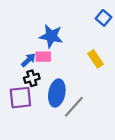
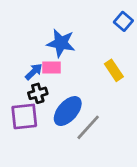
blue ellipse: (57, 93) -> (68, 111), turned 30

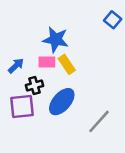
yellow rectangle: (114, 70) -> (67, 64), moved
blue arrow: (34, 72) -> (16, 66), moved
gray line: (88, 127) -> (99, 121), moved

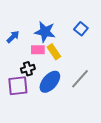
blue square: (113, 20) -> (81, 29), moved
blue arrow: (16, 66) -> (13, 37), moved
gray line: (99, 121) -> (80, 79), moved

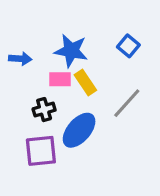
blue arrow: (13, 37) -> (20, 59), turned 48
gray line: (80, 79) -> (127, 103), moved
purple square: (18, 86) -> (41, 151), moved

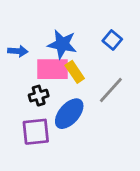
pink rectangle: (60, 79) -> (53, 69), size x1.6

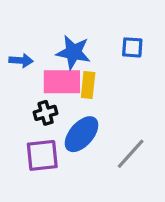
blue square: (112, 40) -> (132, 47), turned -36
yellow rectangle: (75, 72) -> (88, 85), turned 40
gray line: (111, 90) -> (131, 154), moved

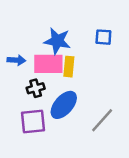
blue arrow: (21, 60) -> (16, 60), moved

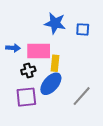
blue star: (57, 41) -> (55, 23), moved
yellow rectangle: (69, 67) -> (55, 63), moved

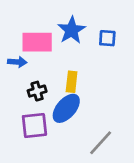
blue star: (55, 23) -> (72, 30), turned 30
pink rectangle: (39, 51) -> (37, 42), moved
gray line: (82, 96) -> (101, 143), moved

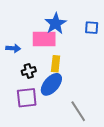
blue square: (107, 38) -> (92, 28), moved
pink rectangle: (37, 42) -> (44, 39), moved
gray line: (101, 143) -> (78, 111), turned -75

